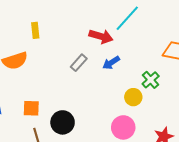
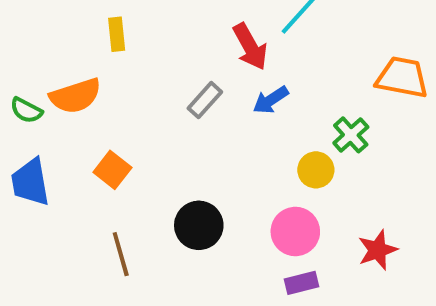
red arrow: (101, 36) -> (250, 47), turned 45
orange square: (31, 108) -> (112, 170), moved, turned 36
black circle: (63, 122) -> (199, 225), moved

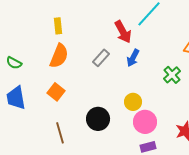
orange semicircle: (76, 96) -> (59, 56), moved, turned -50
blue arrow: (271, 100) -> (133, 58), turned -30
yellow circle: (316, 170) -> (133, 102), moved

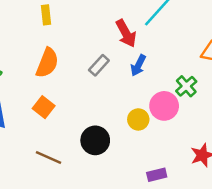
yellow rectangle: (58, 26) -> (46, 15), moved
pink circle: (145, 122) -> (164, 106), moved
brown line: (60, 133) -> (48, 158), turned -50

